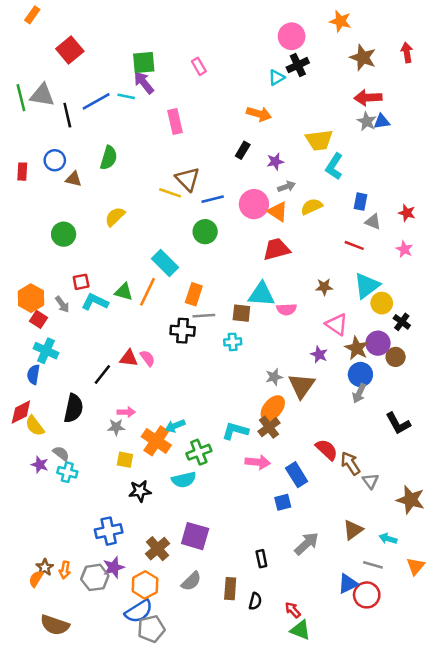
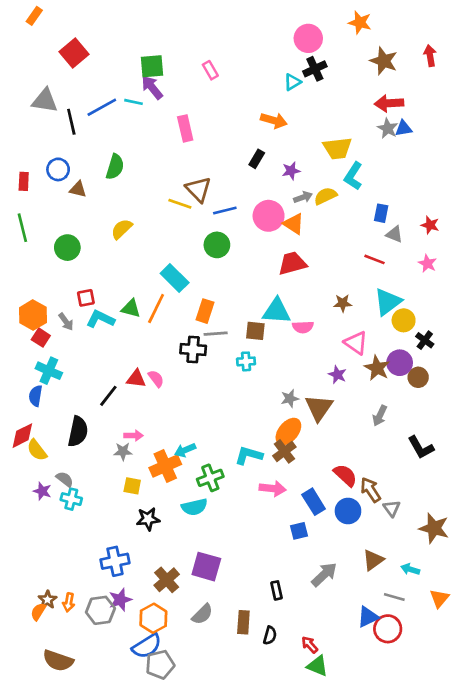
green line: (21, 98) -> (22, 228), moved
yellow semicircle: (312, 207) -> (325, 196), moved
blue circle: (360, 374) -> (348, 511), moved
orange cross: (156, 441) -> (165, 466), turned 32

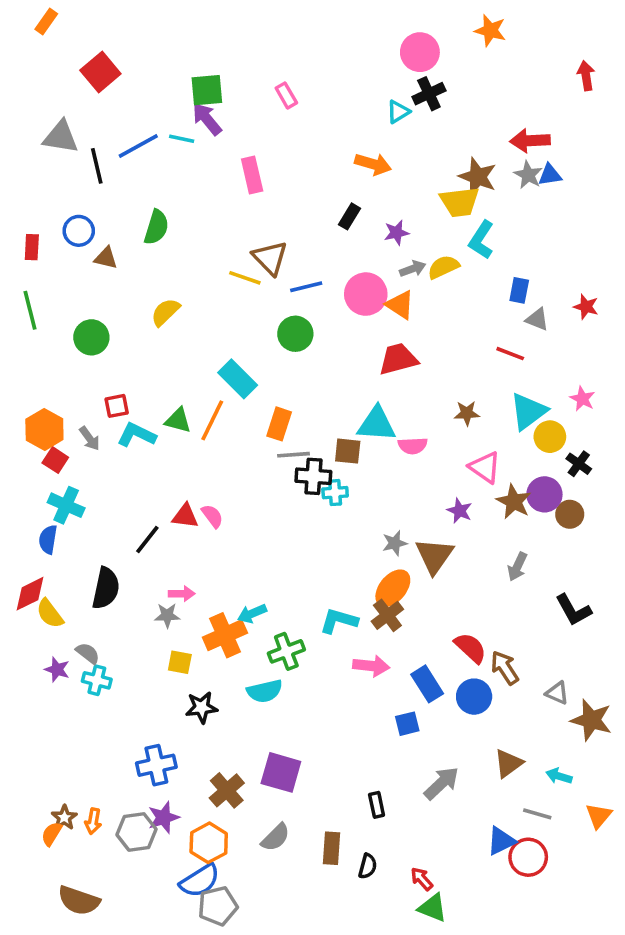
brown star: (384, 61) -> (478, 177), moved
pink star: (427, 263) -> (582, 399), moved
black cross: (193, 349) -> (313, 476), moved
gray triangle: (392, 508) -> (557, 693), moved, turned -30

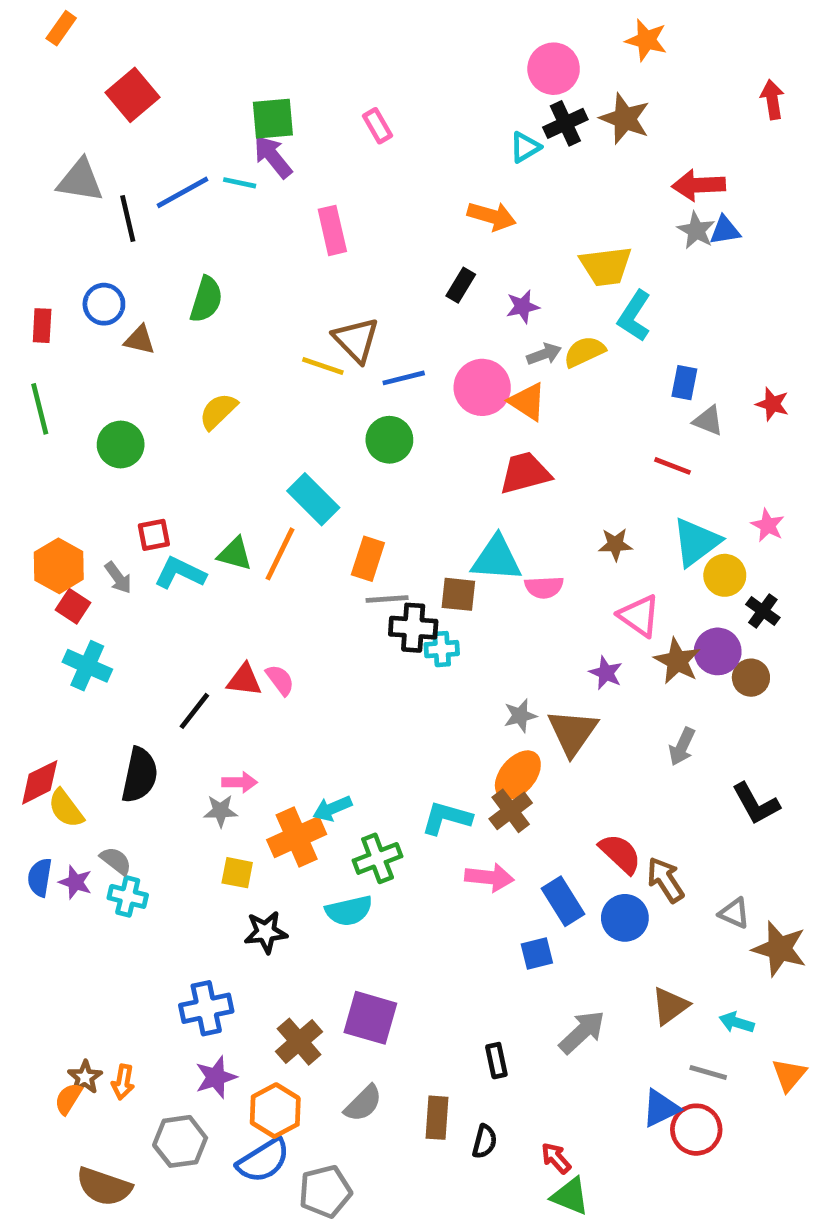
brown star: (478, 177) -> (625, 119), moved
blue semicircle: (48, 540) -> (40, 877), moved
gray hexagon: (137, 832) -> (180, 1141), moved
gray pentagon: (218, 906) -> (325, 1191), moved

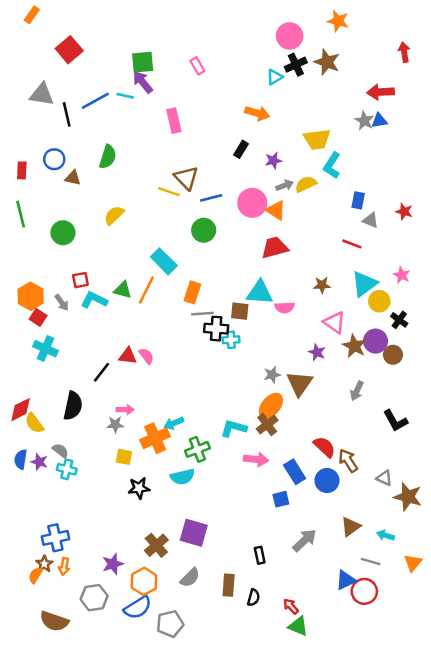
red arrow: (699, 185) -> (381, 92), moved
blue cross: (206, 1008) -> (55, 538), moved

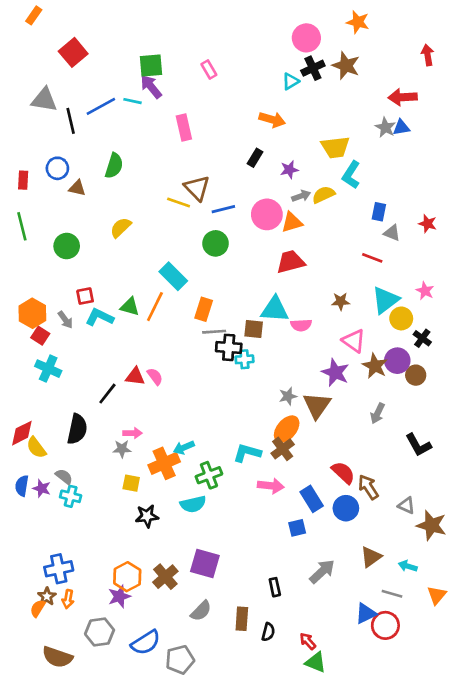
orange triangle: (276, 210) -> (292, 222), turned -50
purple star: (317, 352) -> (335, 372), size x1.5
orange hexagon: (144, 581) -> (127, 577), moved

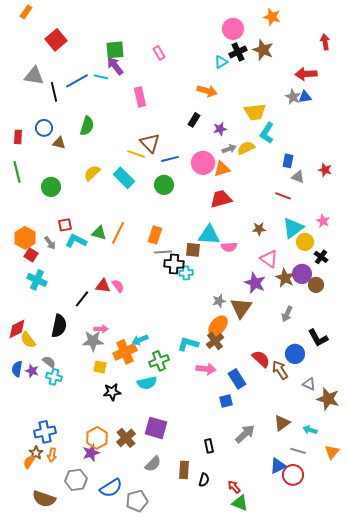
cyan rectangle: (173, 276) -> (124, 178), moved
gray star: (122, 449) -> (93, 341), size x1.5
blue circle: (346, 508) -> (295, 354), moved

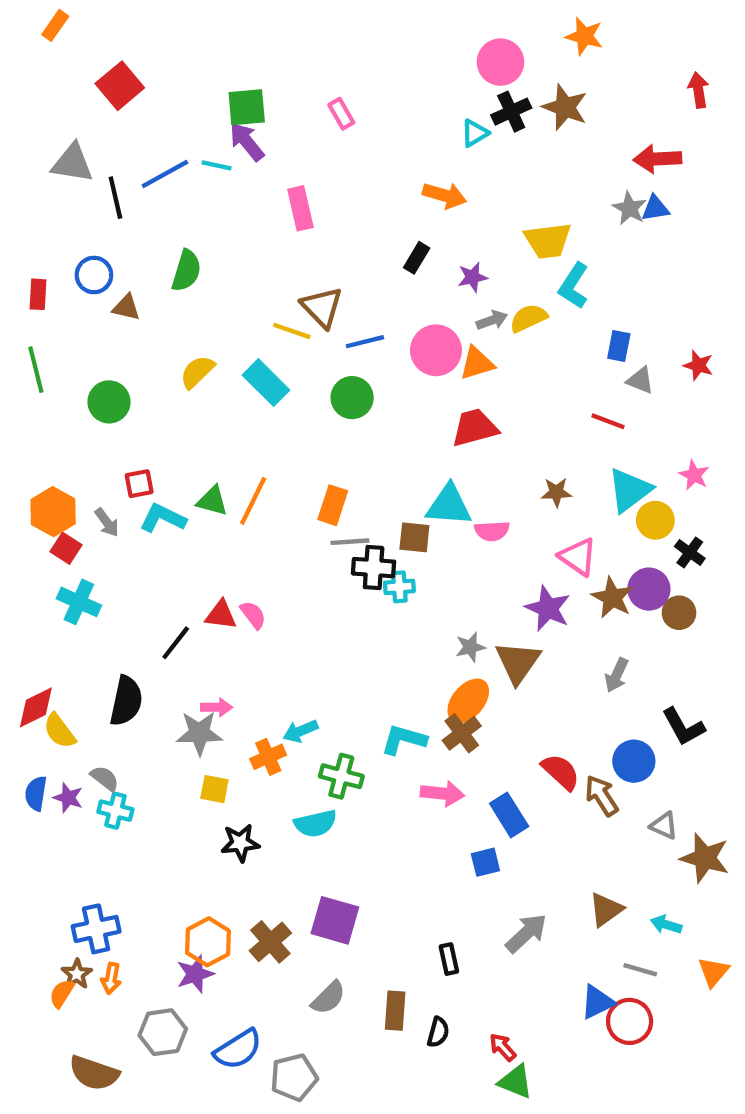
orange cross: (125, 352) -> (268, 757), size x0.7
green cross: (159, 361) -> (341, 776), turned 36

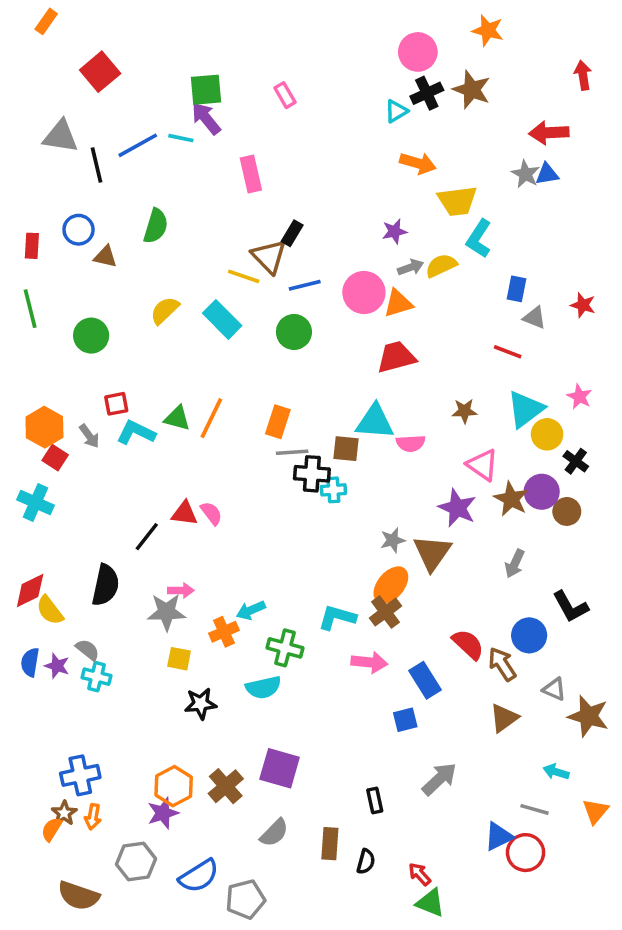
orange arrow: (445, 195) -> (418, 163), moved
black rectangle: (417, 258) -> (292, 233), moved
cyan cross: (79, 602) -> (35, 503), moved
brown triangle: (606, 910) -> (504, 718), moved

